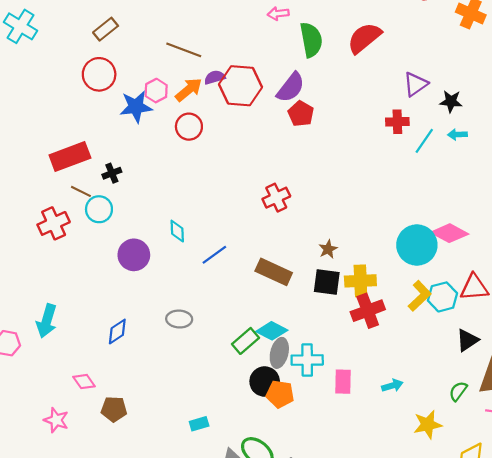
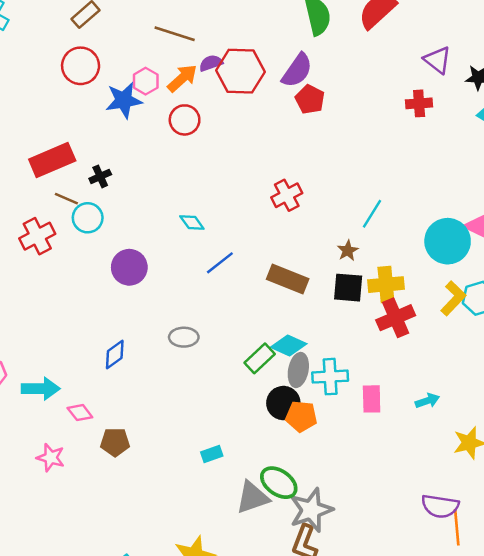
purple triangle: (416, 84) -> (437, 60), turned -44
cyan line: (424, 141) -> (372, 214), moved
cyan diamond: (177, 231) -> (192, 222), moved, turned -30
cyan arrow: (47, 321) -> (41, 389), moved, turned -104

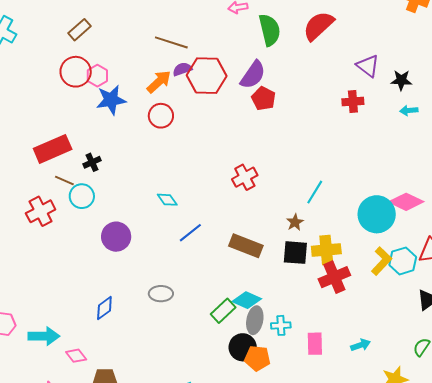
brown line: (175, 34) -> (171, 42), moved
pink hexagon: (146, 81) -> (97, 76), moved
cyan cross: (330, 377) -> (281, 325), size x0.7

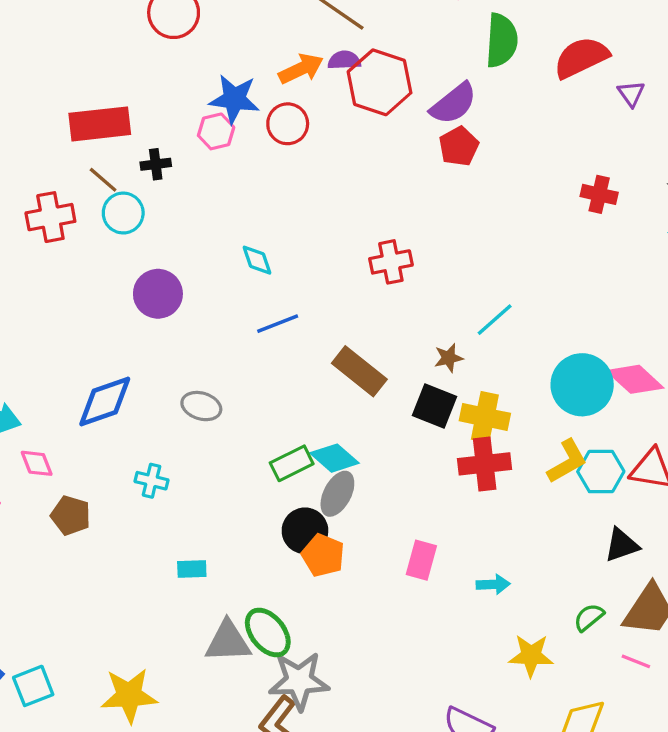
purple triangle: (368, 66) -> (631, 94), moved, size x0.7
pink hexagon: (97, 76) -> (216, 131), moved
blue star: (111, 100) -> (234, 99), moved
blue diamond: (104, 308) -> (105, 401), size x1.5
cyan cross: (281, 325) -> (151, 481), moved

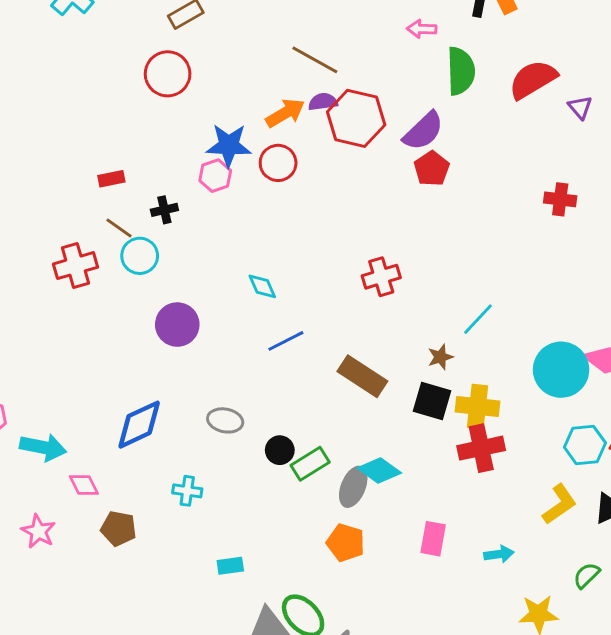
red rectangle: (100, 124) -> (111, 179), size x0.5
cyan diamond: (334, 458) -> (379, 471), moved
yellow L-shape: (567, 461) -> (559, 504), moved
black circle: (305, 531) -> (280, 450), moved, size x0.7

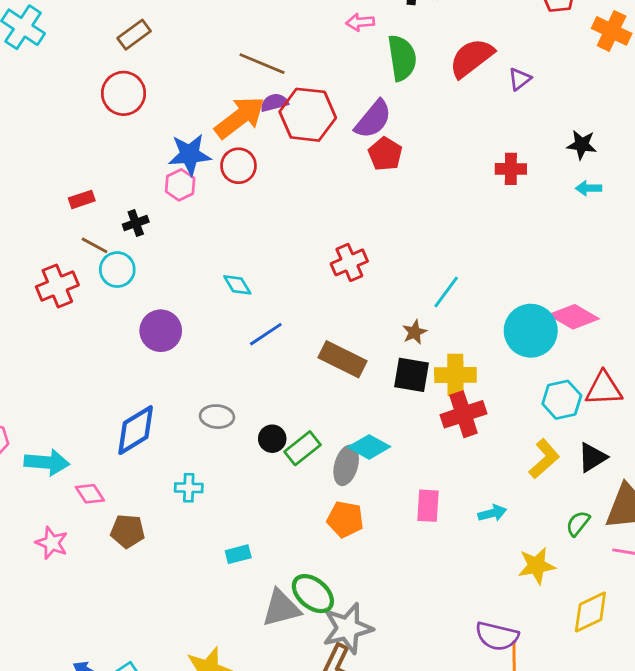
purple triangle: (580, 107) -> (520, 79), turned 40
orange arrow: (285, 113) -> (240, 117), size x1.4

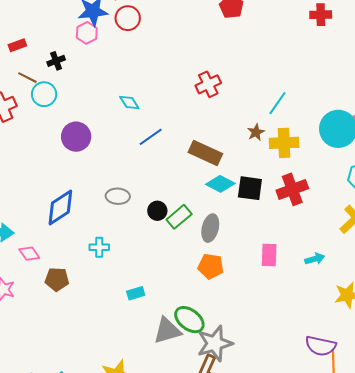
black square: (411, 375) -> (250, 188), moved
yellow cross: (455, 375) -> (284, 143), moved
cyan diamond: (369, 447) -> (220, 184), moved

